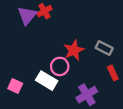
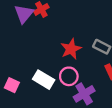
pink circle: (60, 66) -> (69, 76), moved

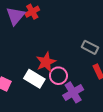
red star: (71, 49) -> (46, 62), moved

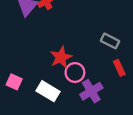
white rectangle: (34, 79) -> (48, 91), moved

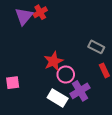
pink square: (14, 82) -> (13, 83), turned -32
white rectangle: (48, 91) -> (58, 98), moved

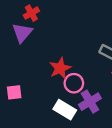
red cross: (40, 12) -> (31, 13), moved
purple triangle: (24, 16) -> (22, 33), moved

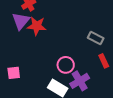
red star: (60, 68) -> (37, 26), moved, turned 30

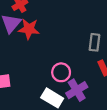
gray rectangle: (96, 38) -> (94, 42), turned 70

